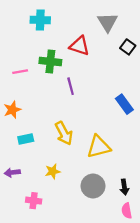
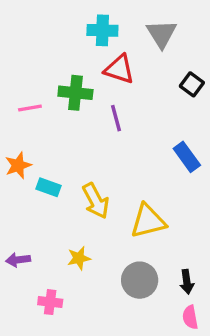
cyan cross: (40, 20) -> (102, 30), moved
black square: (128, 47) -> (192, 84), moved
purple line: (71, 86) -> (116, 118), moved
cyan rectangle: (26, 139) -> (48, 187), moved, turned 32

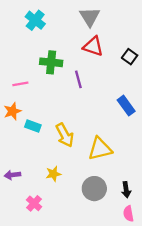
cyan cross: (102, 30) -> (35, 20), moved, turned 36
gray triangle: (162, 34) -> (90, 17), moved
red triangle: (119, 69) -> (93, 46), moved
pink line: (30, 108) -> (20, 84), moved
pink cross: (50, 302) -> (34, 203), turned 35

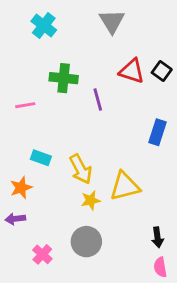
red triangle: (93, 46) -> (132, 71), moved
blue rectangle: (126, 106) -> (157, 132), turned 54
orange star: (12, 111) -> (21, 188), moved
yellow star: (53, 174) -> (91, 200), moved
gray circle: (94, 189) -> (86, 242), moved

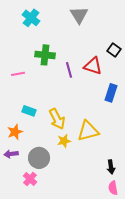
red triangle: (132, 71) -> (93, 66), moved
gray circle: (86, 242) -> (39, 158), moved

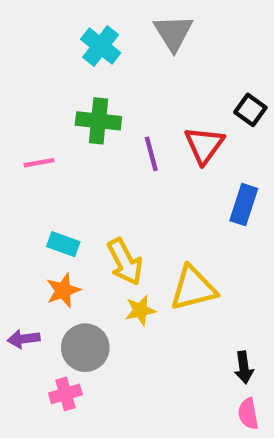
cyan cross: (31, 18) -> (101, 46), moved
red triangle: (93, 66) -> (204, 145), turned 48
orange star: (15, 132) -> (63, 290), moved
pink cross: (30, 179) -> (65, 394), turned 32

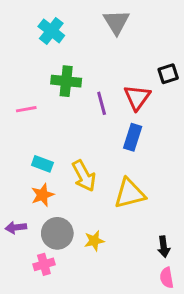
cyan cross: (101, 46) -> (51, 31), moved
black square: (250, 110) -> (168, 74), turned 36
blue rectangle: (244, 205) -> (133, 137), moved
yellow star: (140, 310) -> (94, 241), moved

